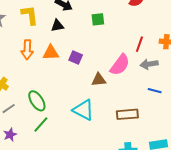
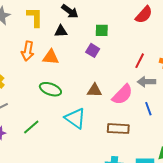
purple square: (76, 58) -> (93, 50), moved
pink semicircle: (120, 65) -> (122, 95), moved
blue line: (155, 91) -> (148, 109), turned 48
green ellipse: (37, 101) -> (50, 89), moved, turned -45

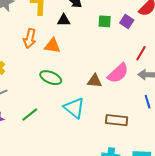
purple square: (93, 50) -> (127, 22), moved
pink semicircle: (122, 95) -> (118, 73), moved

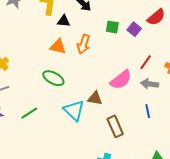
black triangle: (64, 20) -> (64, 21), moved
orange arrow: (30, 38) -> (84, 44), moved
brown triangle: (95, 81) -> (95, 98), moved
brown rectangle: (117, 120) -> (115, 126), turned 55

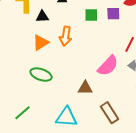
purple square: (134, 29) -> (113, 14), turned -32
orange triangle: (58, 46) -> (41, 43), turned -36
cyan triangle: (74, 110) -> (67, 117), moved, turned -30

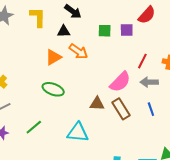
black triangle: (42, 17) -> (64, 31), moved
orange arrow: (66, 36) -> (78, 52), turned -66
brown rectangle: (109, 113) -> (121, 109), moved

